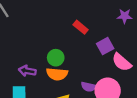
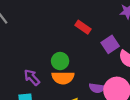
purple arrow: (27, 71) -> (32, 77), turned 42

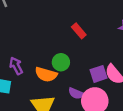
purple square: (110, 44) -> (99, 74), moved
green circle: (60, 61) -> (61, 62), moved

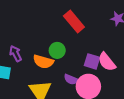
red rectangle: (79, 31) -> (74, 21), size x1.5
purple square: (99, 74) -> (92, 61), turned 35

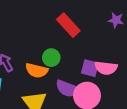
pink semicircle: (107, 62) -> (106, 68), turned -42
purple semicircle: (71, 79) -> (68, 89), size x1.5

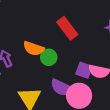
orange semicircle: (37, 70) -> (34, 48), moved

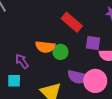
purple square: (84, 70) -> (93, 43), moved

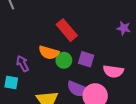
red rectangle: (72, 22) -> (67, 30), moved
purple square: (93, 43) -> (86, 59), moved

